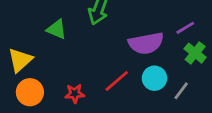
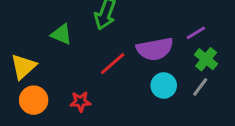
red line: (117, 81) -> (113, 64), moved
gray line: (181, 91) -> (200, 87), moved

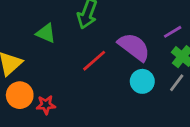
purple semicircle: (155, 49) -> (134, 47), turned -132
red star: (80, 102) -> (46, 105), moved

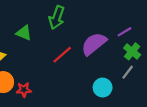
purple semicircle: (134, 47) -> (94, 44), turned -76
cyan circle: (142, 81) -> (103, 88), moved

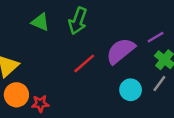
green triangle: (24, 33) -> (40, 22), moved
cyan circle: (103, 88) -> (131, 90), moved

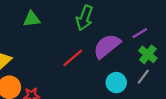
green arrow: (78, 21) -> (84, 18), moved
green triangle: (40, 22) -> (32, 19), turned -30

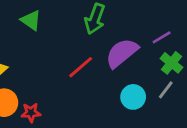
green triangle: (32, 19) -> (31, 20), turned 42

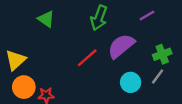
purple line: (162, 37) -> (147, 16), moved
green cross: (171, 63) -> (162, 54), turned 30

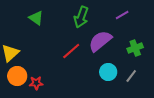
gray line: (158, 77) -> (131, 76), moved

